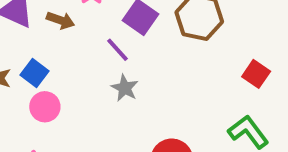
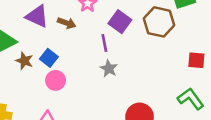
purple line: (117, 50) -> (104, 43), turned 30
red square: (256, 74) -> (196, 60), turned -30

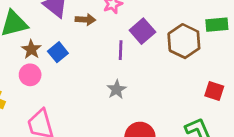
brown arrow: (67, 23) -> (85, 20), turned -30
gray star: (109, 69) -> (117, 89), moved
pink circle: (56, 80) -> (30, 75), moved

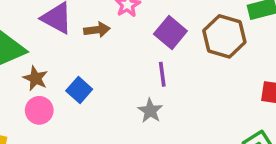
purple line: (121, 50) -> (162, 74), moved
blue square: (58, 52) -> (79, 90), moved

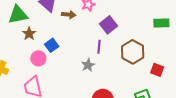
brown hexagon: (224, 36) -> (133, 52), moved
pink circle: (39, 110) -> (38, 58), moved

